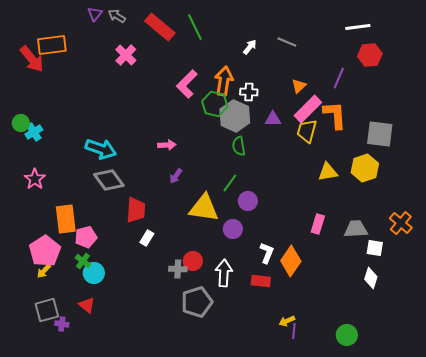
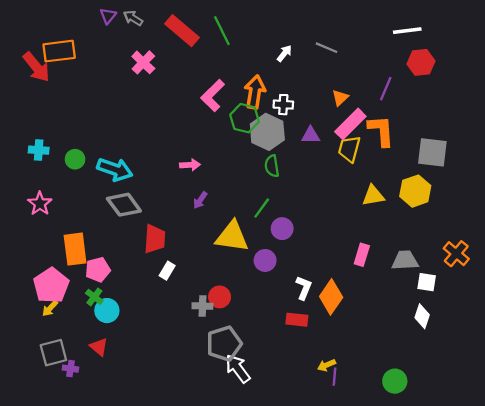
green circle: (21, 123) -> (75, 159), moved
cyan cross: (34, 132) -> (39, 150), turned 36
white arrow: (224, 273) -> (238, 369), moved, turned -40

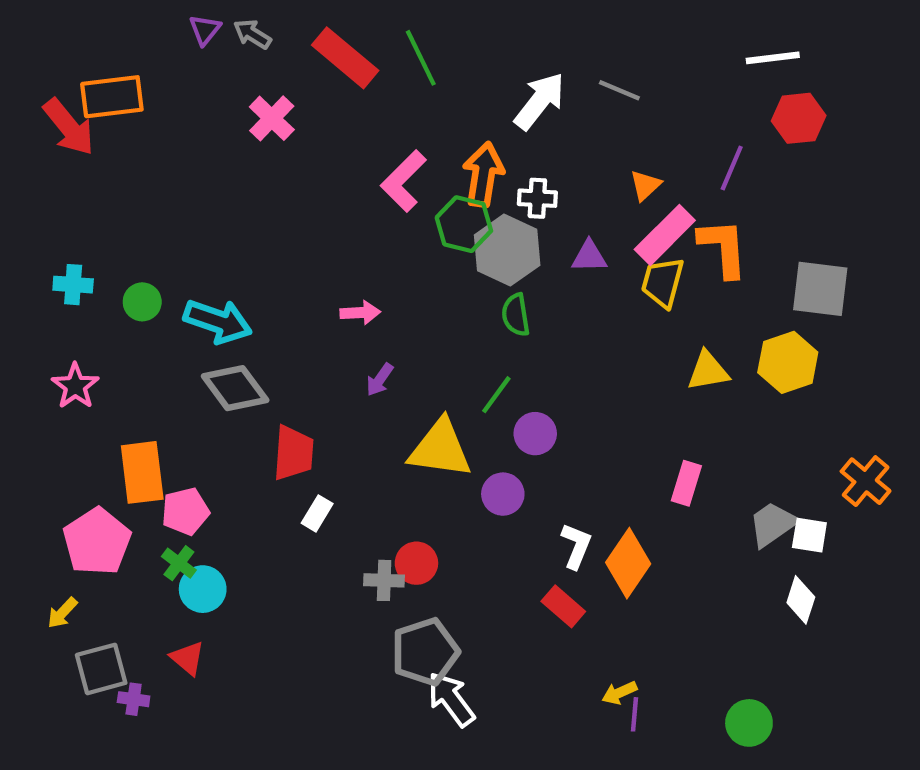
white arrow: (284, 53) -> (540, 101), size x1.8
gray trapezoid: (405, 260) -> (773, 524), moved, turned -32
yellow arrow: (50, 308) -> (62, 613), moved
red rectangle: (297, 320) -> (563, 606), turned 35

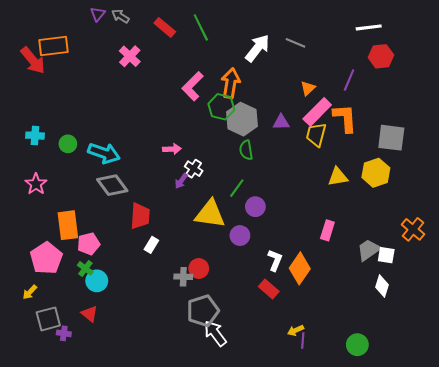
red rectangle: (345, 58) -> (165, 27), size x0.7
white cross: (537, 198) -> (194, 169), moved, turned 30

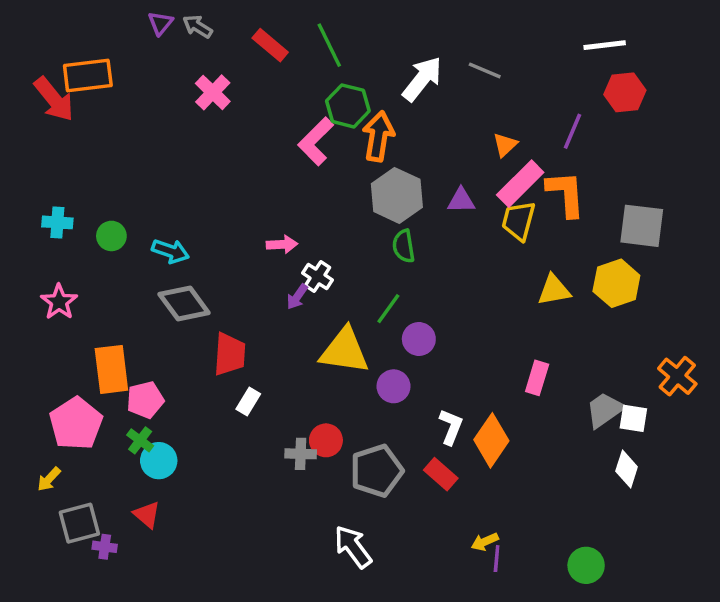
green hexagon: (221, 107) -> (348, 106), moved
cyan arrow: (104, 153) -> (171, 251), size x0.7
gray pentagon: (203, 311) -> (377, 471), moved

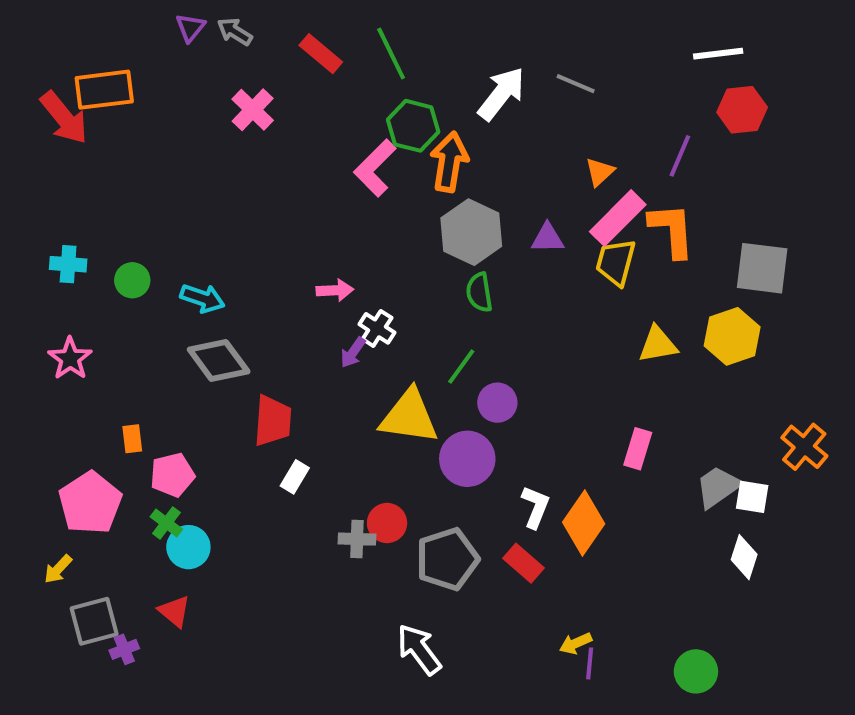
orange rectangle: (111, 369) -> (132, 439), size x0.5
purple circle: (393, 386) -> (467, 459), size x1.4
purple cross: (105, 547) -> (124, 649), turned -30

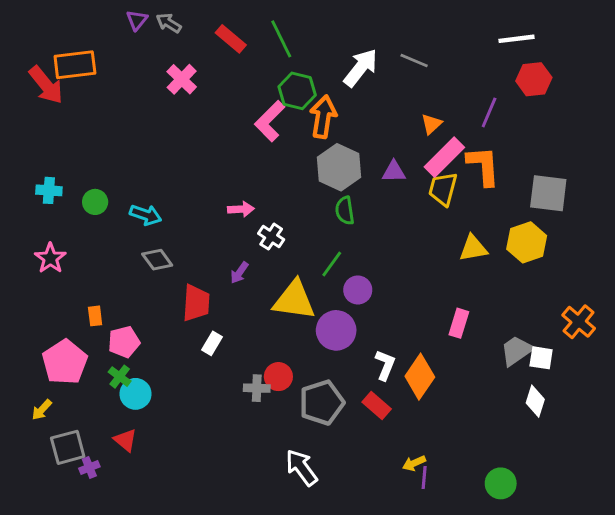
purple arrow: (353, 352) -> (239, 273), moved
gray diamond: (219, 361) -> (157, 260), size x0.7

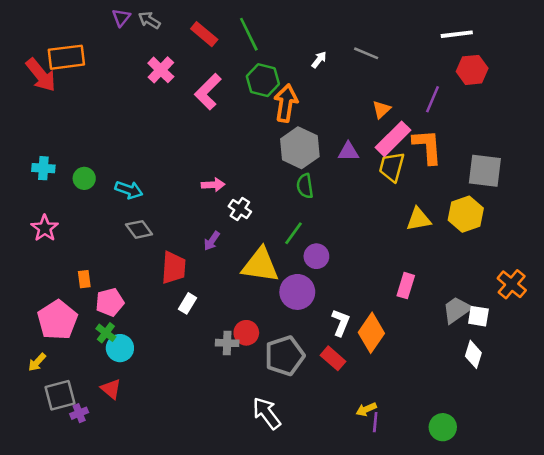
white arrow: (361, 68) -> (319, 60), size x0.5
pink L-shape: (270, 121) -> (208, 92), moved

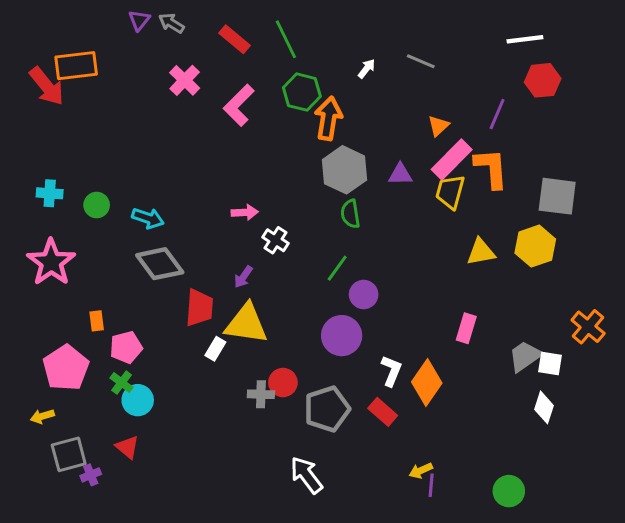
pink star: (45, 228) -> (51, 262), size x1.5
gray diamond: (139, 229) -> (160, 264), size x1.5
yellow triangle: (260, 265) -> (246, 324), moved
yellow arrow: (37, 362) -> (42, 416), turned 30

